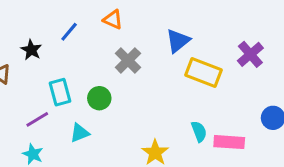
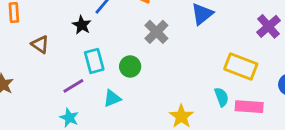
black star: (31, 50) -> (82, 25), moved
yellow rectangle: (204, 73) -> (241, 67), moved

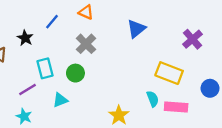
black star: (82, 25) -> (25, 38), moved
gray cross: (156, 32) -> (86, 44), moved

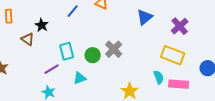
black star: (25, 38) -> (42, 25), moved
purple cross: (192, 39) -> (180, 26), moved
gray cross: (86, 44) -> (114, 49), moved

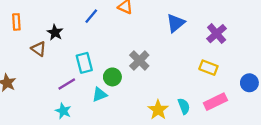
green circle: (93, 55) -> (112, 77), moved
yellow rectangle: (173, 55) -> (208, 68), size x0.7
cyan semicircle: (159, 77) -> (184, 106), moved
pink rectangle: (179, 84) -> (215, 102), turned -30

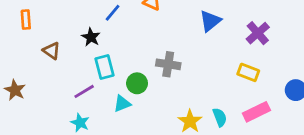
black star: (55, 32) -> (91, 37), moved
gray cross: (139, 61) -> (168, 64), turned -36

